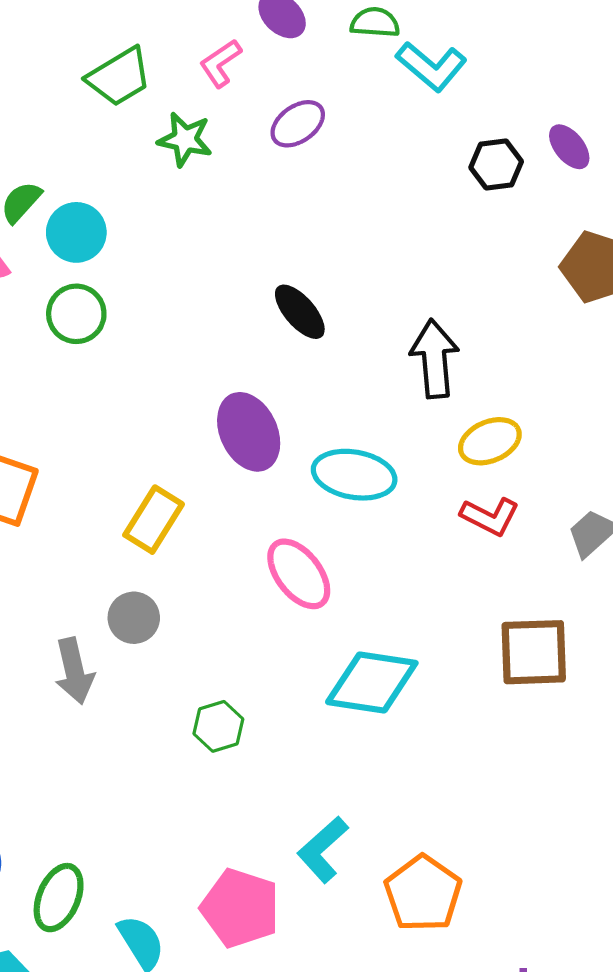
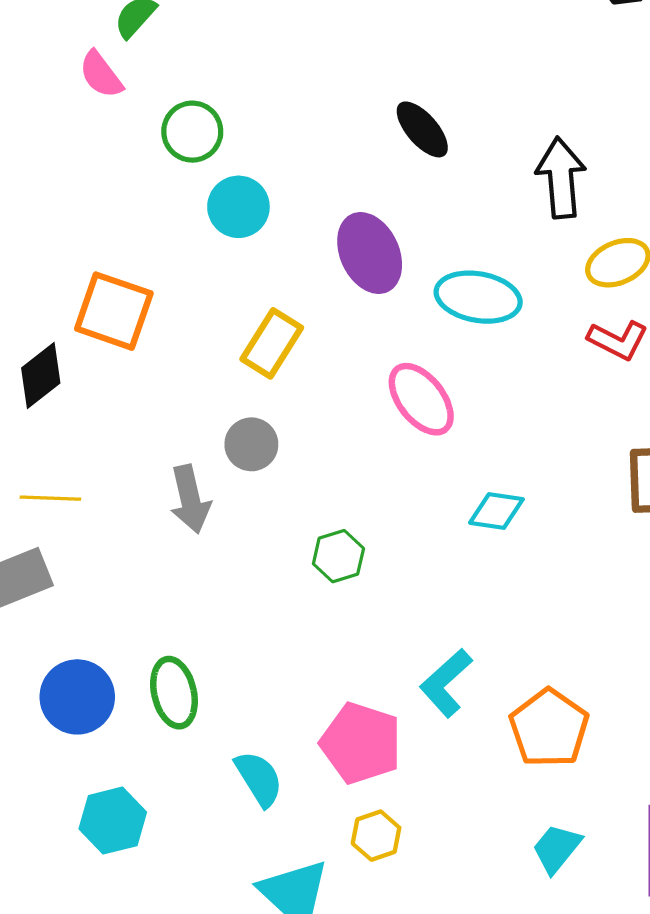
cyan circle: (76, 232) -> (238, 207), moved
cyan diamond: (372, 682) -> (496, 511), size x0.6
green ellipse: (59, 898) -> (174, 693), moved, turned -36

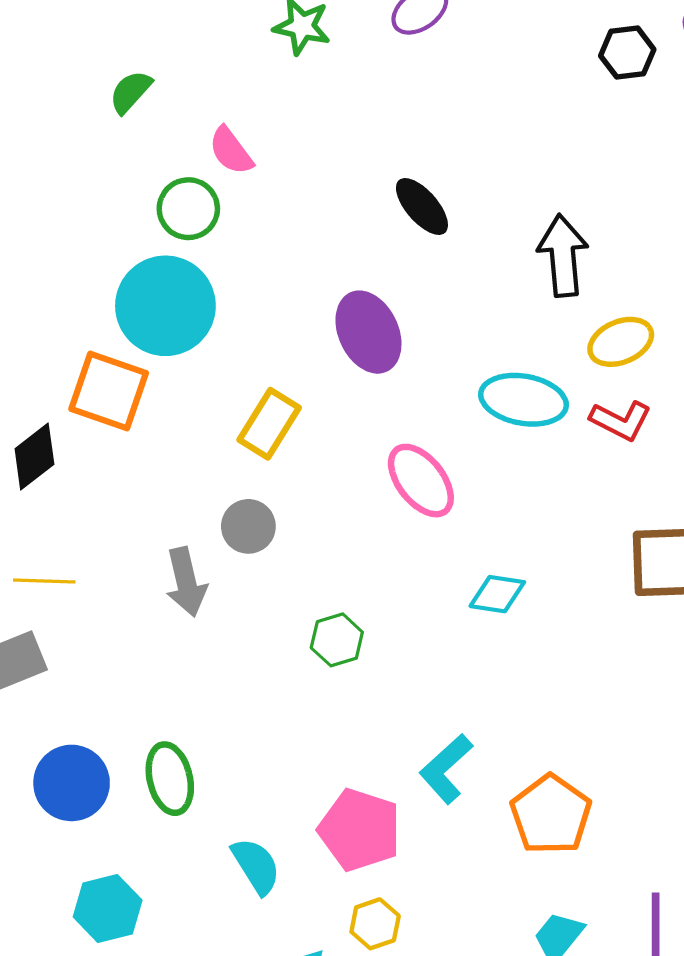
pink semicircle: (101, 75) -> (231, 151), moved
cyan circle: (238, 207) -> (165, 306), moved, size x1.6
cyan ellipse: (478, 297) -> (524, 400), moved

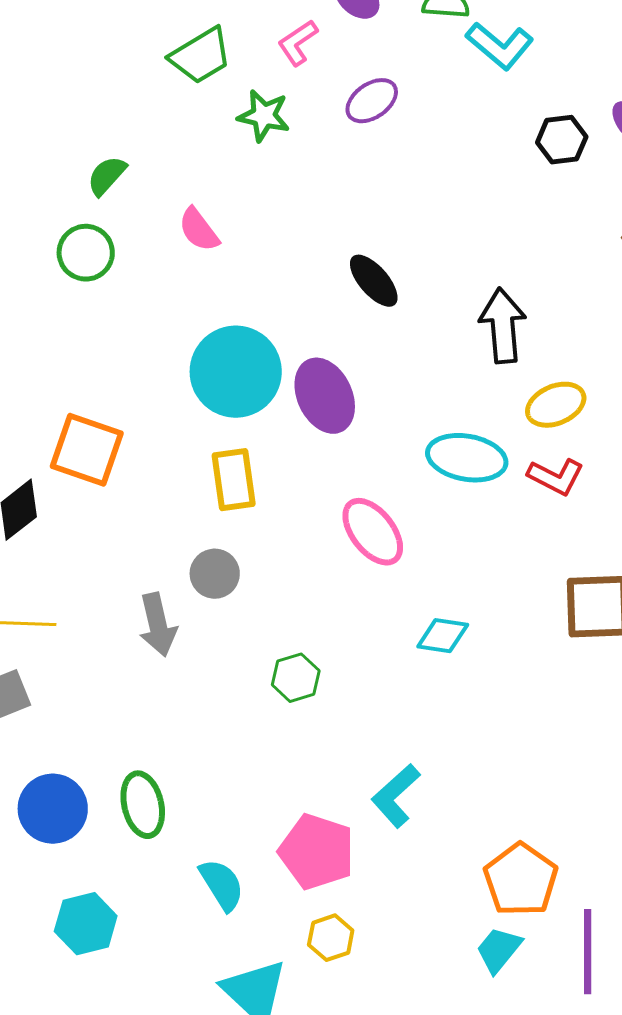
green circle: (188, 209) -> (86, 253), moved
cyan circle: (165, 306) -> (236, 372), moved
yellow rectangle: (269, 424) -> (234, 480), turned -40
orange pentagon: (551, 815) -> (521, 880), moved

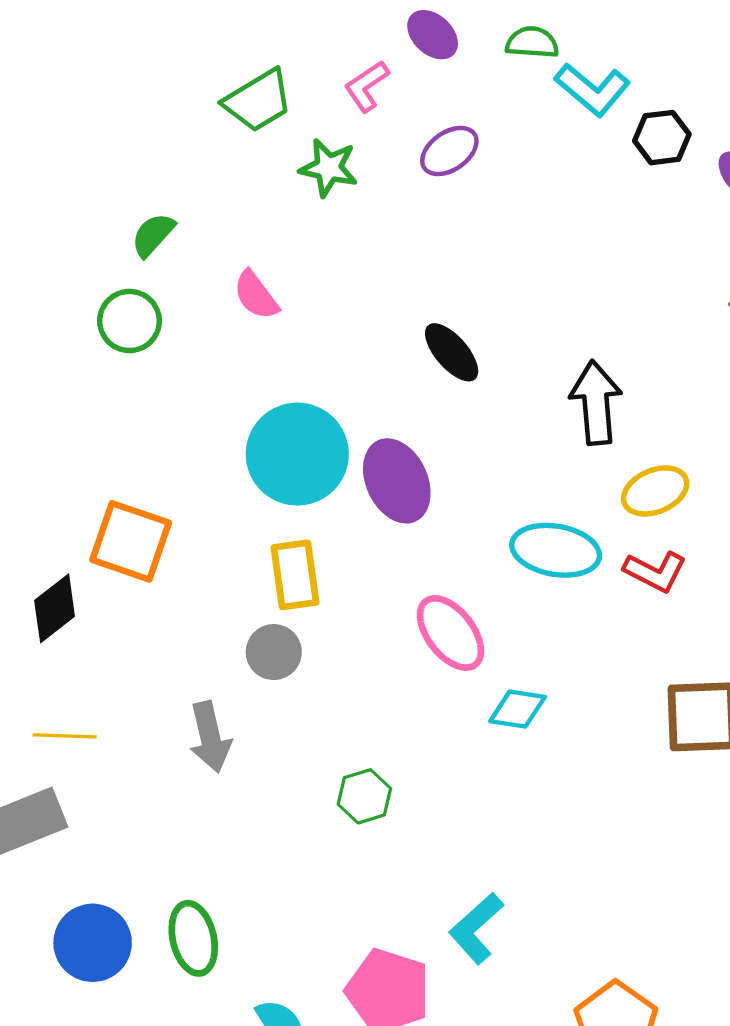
black hexagon: (562, 140) -> (662, 138), moved
gray circle: (215, 574) -> (274, 652), moved
cyan diamond: (443, 636) -> (518, 709), moved

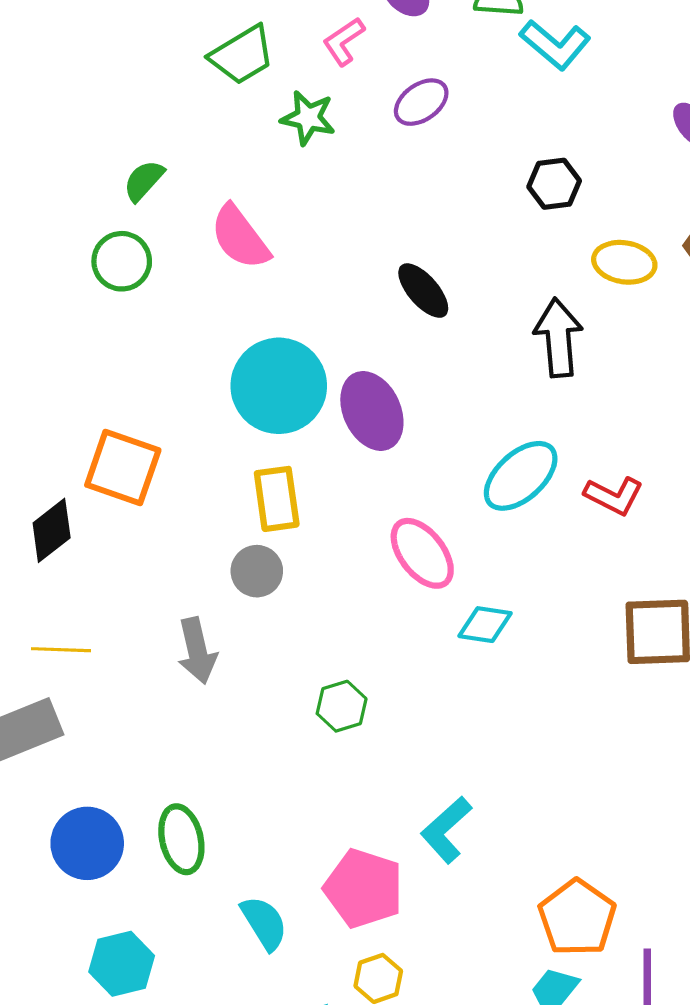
black hexagon: (662, 138) -> (554, 184), moved
pink semicircle: (256, 295) -> (240, 237), size x1.4
yellow ellipse: (655, 491) -> (624, 262), moved, turned 32
cyan ellipse: (556, 550) -> (521, 476), turned -52

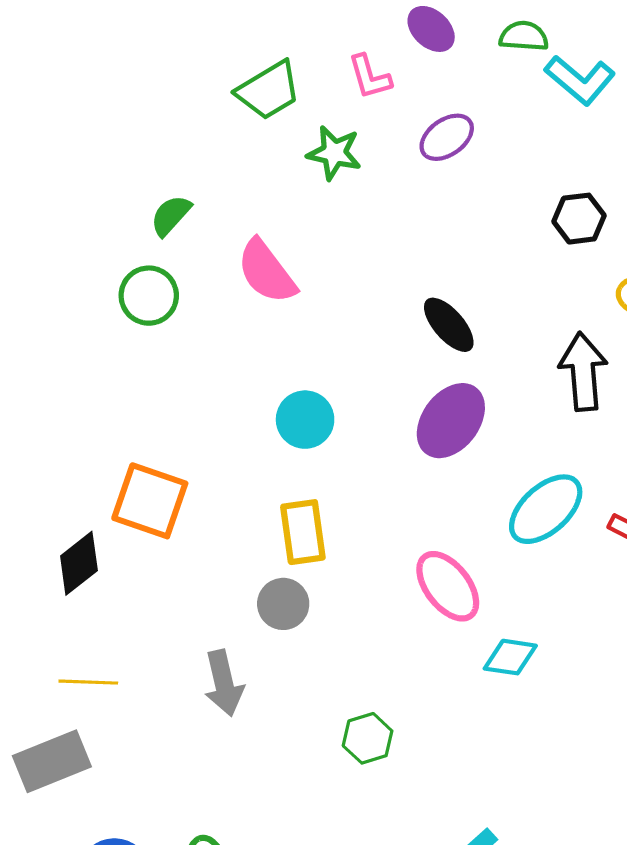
pink L-shape: (344, 41) -> (370, 77), turned -72
cyan circle: (279, 386) -> (305, 420), size x0.6
purple ellipse: (372, 411) -> (451, 421), moved, turned 62

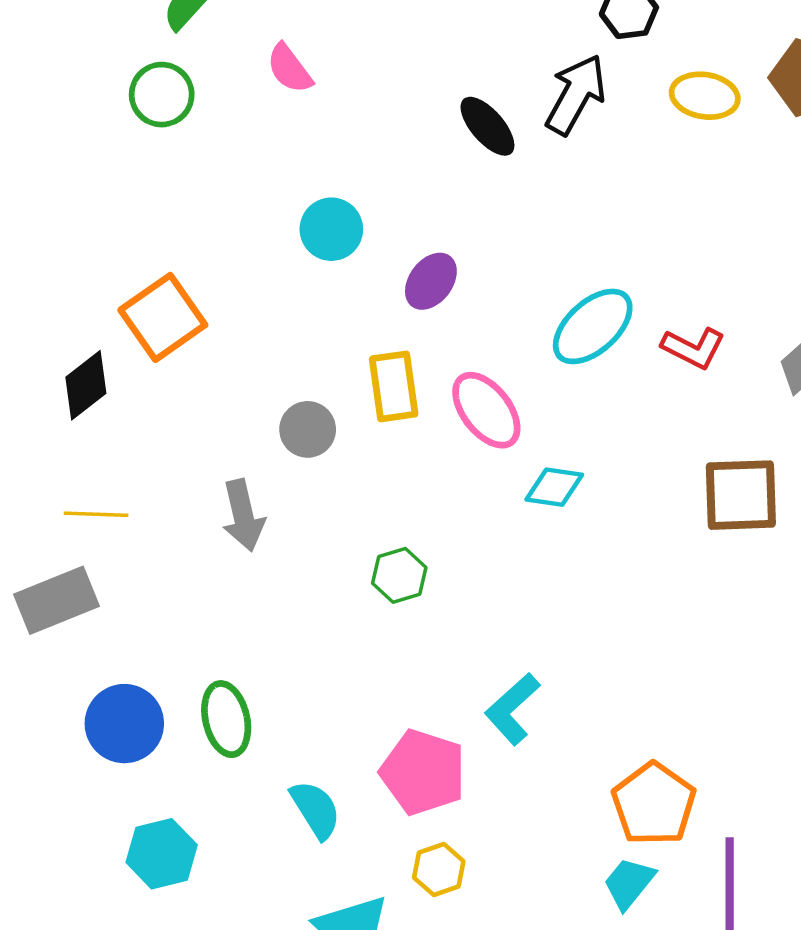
pink semicircle: (266, 272) -> (290, 69), size x0.7
black arrow: (583, 372) -> (576, 95), moved, turned 34
purple ellipse: (451, 421) -> (431, 281), moved, size x0.7
orange square: (150, 501) -> (163, 317), turned 36
yellow rectangle: (303, 532) -> (394, 386), moved

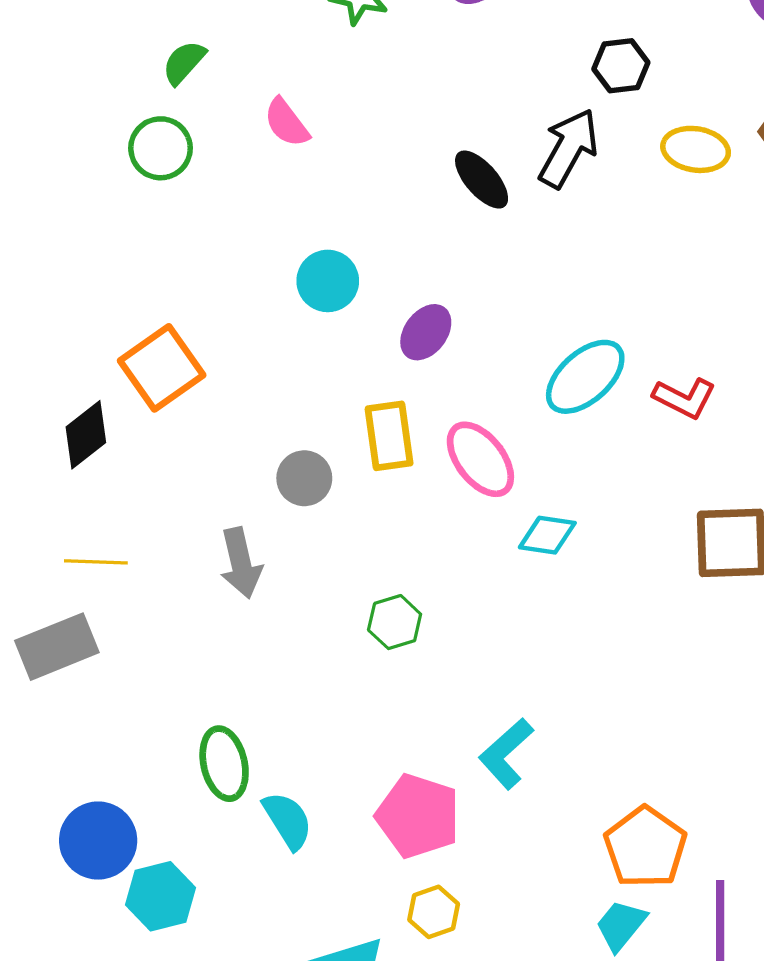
blue circle: (124, 724) -> (98, 841), moved
cyan semicircle: (316, 810) -> (288, 820), moved

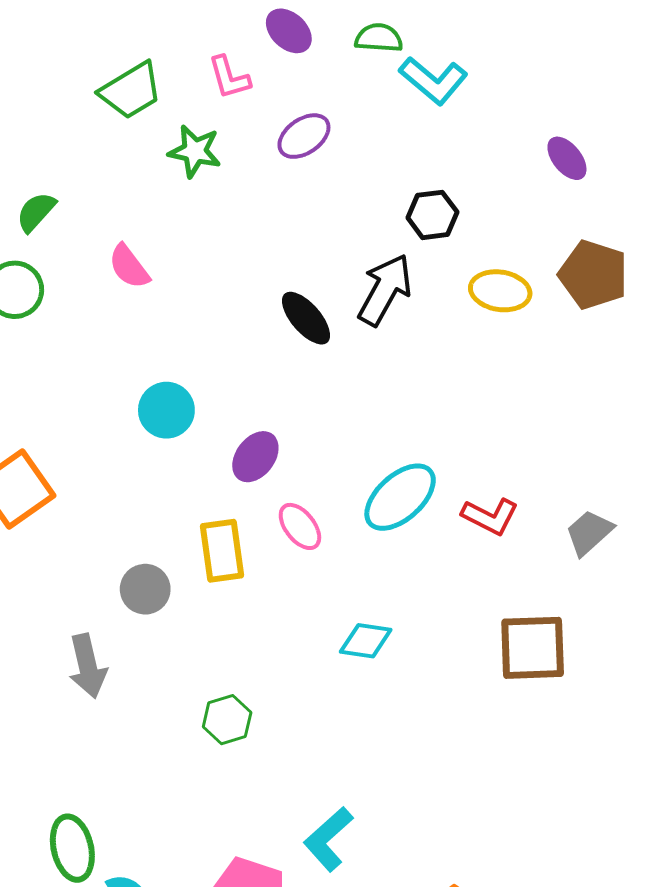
pink ellipse: (480, 459) -> (300, 526), moved, size x0.7

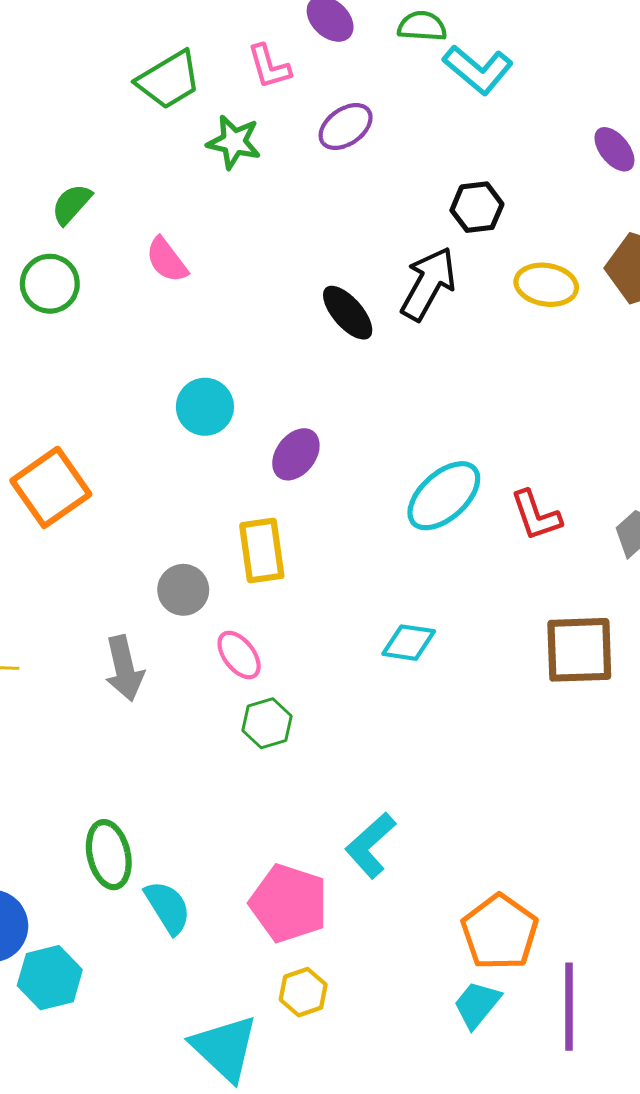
red L-shape: (490, 516) -> (536, 515), turned 44
pink ellipse: (300, 526) -> (239, 655), moved

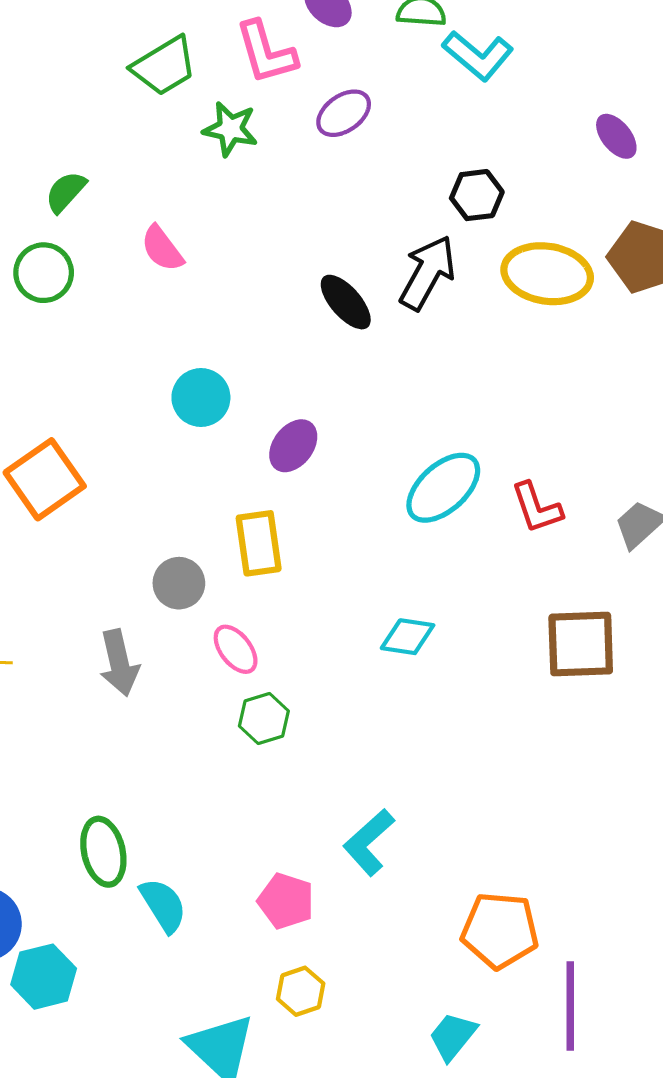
pink L-shape: (269, 67) -> (266, 52), size x1.4
yellow ellipse: (546, 285) -> (547, 274), size x1.4
pink pentagon: (289, 903) -> (286, 901), size x0.7
orange pentagon: (500, 932) -> (500, 930), turned -30
cyan trapezoid: (477, 1005) -> (453, 1036), moved

